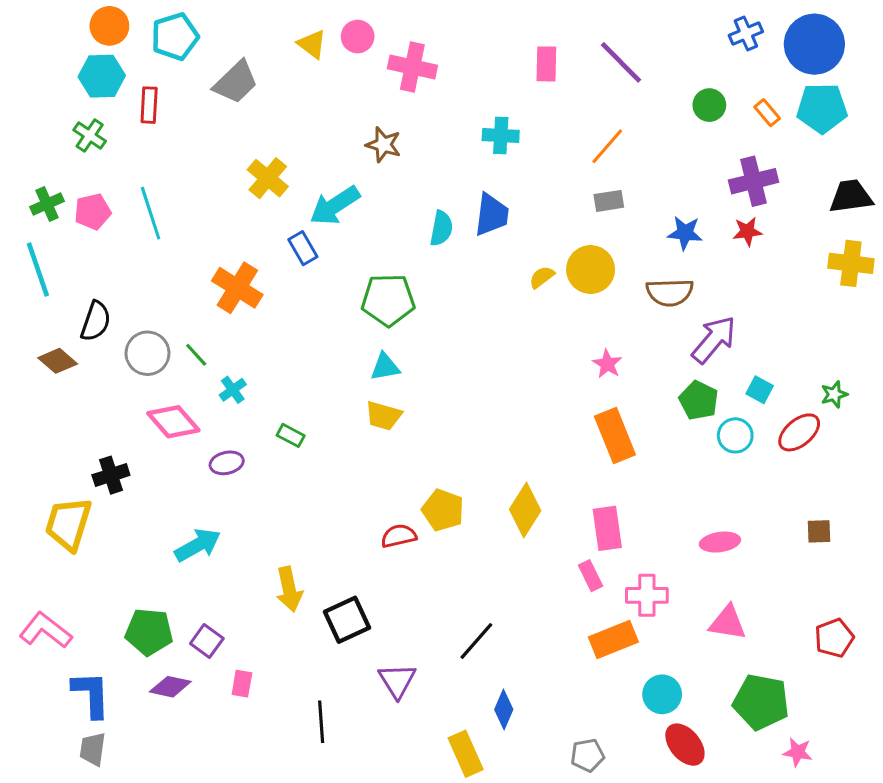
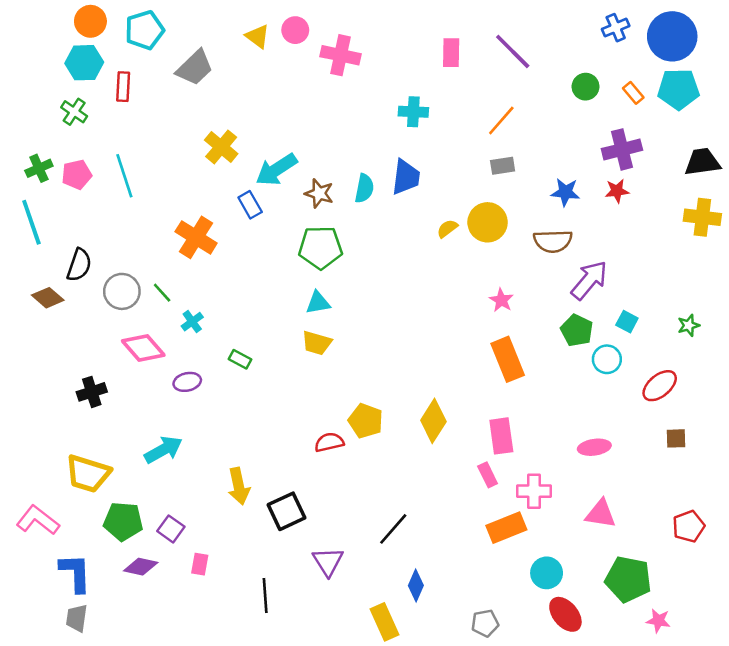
brown star: (383, 145) -> (319, 193), moved
red ellipse: (799, 432) -> (660, 386), moved
yellow trapezoid: (68, 524) -> (88, 474), moved, turned -90

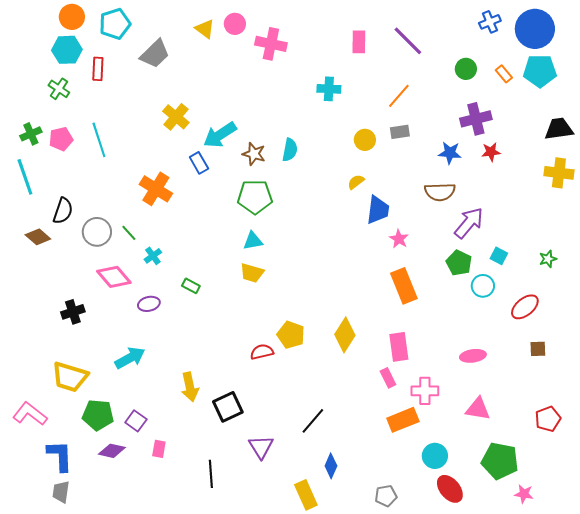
purple cross: (622, 149) -> (476, 119), moved
blue trapezoid: (406, 177) -> (378, 210), moved
yellow circle: (488, 222) -> (365, 140), moved, size x0.7

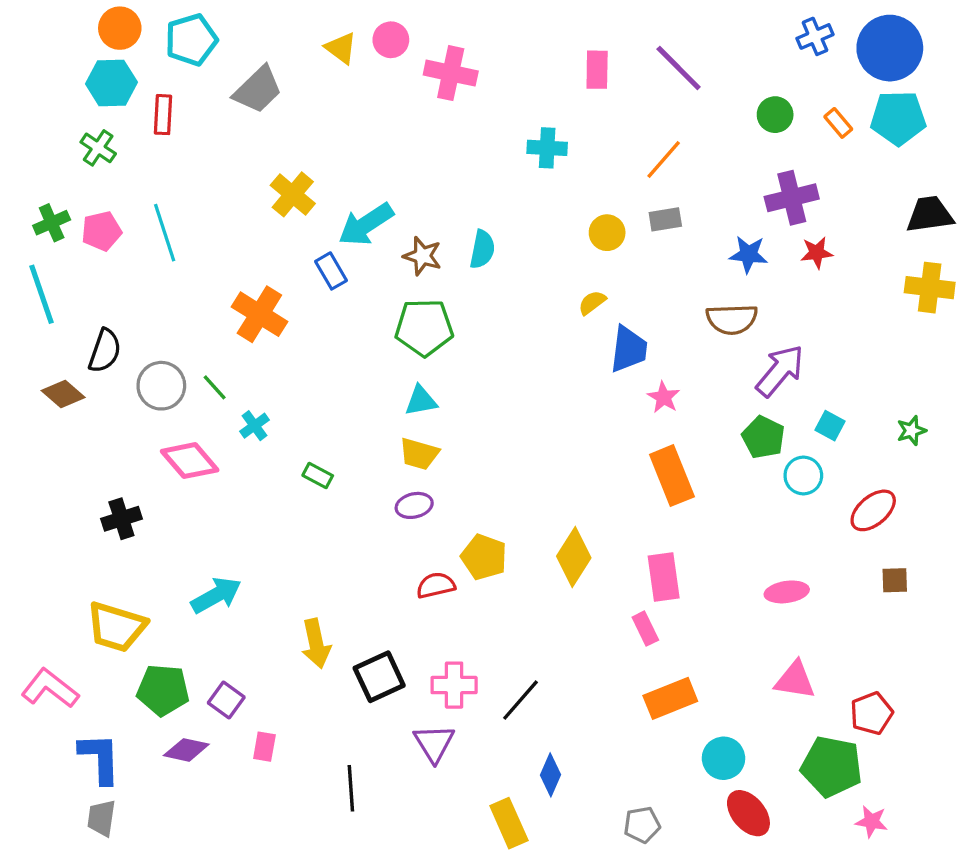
purple ellipse: (149, 304) -> (414, 505), moved
pink cross: (425, 391) -> (454, 685), moved
red pentagon: (548, 419) -> (872, 713), moved

